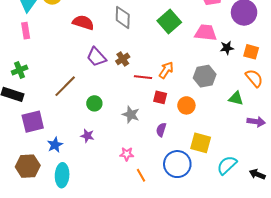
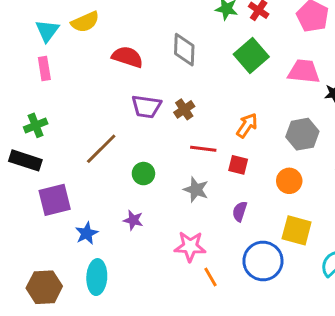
purple trapezoid: (96, 57) -> (146, 106), turned -40
red line: (143, 77) -> (203, 149), moved
orange circle: (186, 105) -> (289, 181), moved
pink star: (127, 154) -> (190, 246), size x1.5
brown hexagon: (28, 166) -> (44, 287), moved

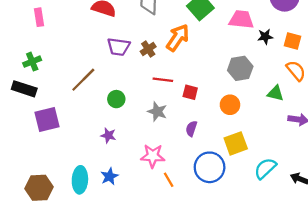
orange arrow: (247, 125) -> (178, 38), moved, size x1.4
yellow square: (297, 230) -> (236, 143), turned -35
blue star: (87, 233) -> (109, 176), moved

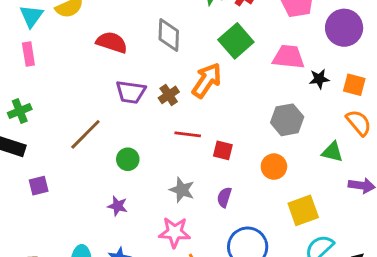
gray star: (157, 112) -> (182, 190), moved
purple square: (47, 120) -> (39, 186), size x0.6
yellow square: (236, 143) -> (303, 210), moved

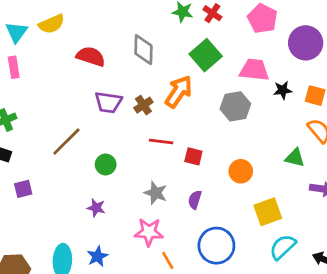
gray hexagon: (287, 120) -> (235, 106), moved

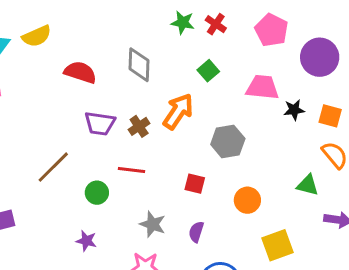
green square: (206, 55) -> (208, 71), size x0.6
gray hexagon: (235, 106) -> (228, 141), moved
red line: (161, 142) -> (132, 170), moved

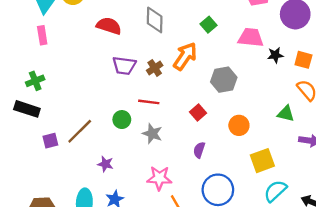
brown line: (53, 167) -> (80, 131), moved
red square: (195, 184) -> (198, 112), turned 35
gray star: (153, 224) -> (152, 134), moved
purple star: (86, 241) -> (105, 164), moved

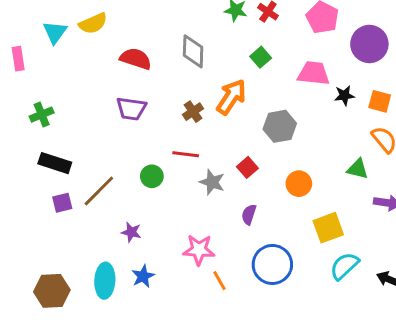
pink rectangle: (42, 35) -> (18, 59), moved
purple trapezoid: (124, 66) -> (131, 109), moved
green cross: (35, 81) -> (42, 115), moved
black rectangle: (27, 109) -> (55, 163), moved
gray star: (152, 134) -> (212, 182), moved

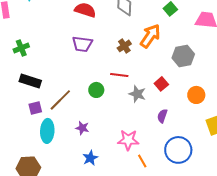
cyan ellipse: (105, 281) -> (47, 131), moved

